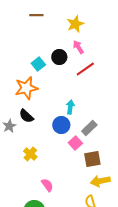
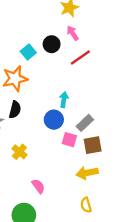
black semicircle: (26, 116) -> (15, 110), turned -119
pink square: (75, 143) -> (69, 140), turned -32
brown square: (92, 159) -> (93, 145), moved
yellow arrow: (100, 181) -> (87, 173), moved

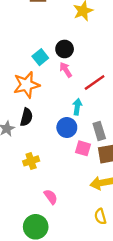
pink arrow: (73, 33) -> (66, 70), moved
red line: (80, 58) -> (95, 82), moved
gray rectangle: (85, 123) -> (99, 131), turned -63
yellow cross: (19, 152) -> (31, 161), turned 32

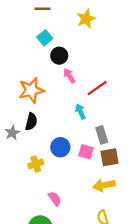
black circle: (65, 49) -> (59, 56), moved
cyan square: (40, 57) -> (45, 38), moved
cyan arrow: (77, 107) -> (80, 111), turned -32
blue circle: (67, 127) -> (60, 147), moved

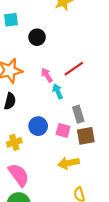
cyan square: (45, 38) -> (11, 20), moved, turned 32
pink arrow: (69, 76) -> (47, 75), moved
yellow arrow: (104, 185) -> (68, 163), moved
pink semicircle: (55, 199) -> (19, 175), moved, size x1.6

